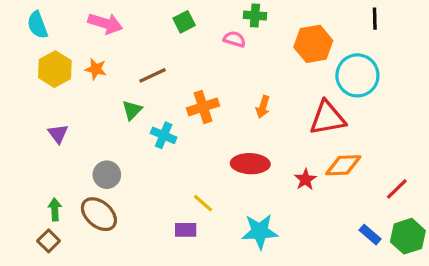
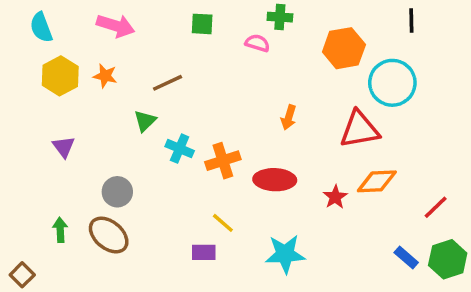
green square: (184, 22) -> (202, 24), turned 30
orange cross: (203, 107) -> (223, 161), moved
brown square: (49, 241) -> (22, 275), moved

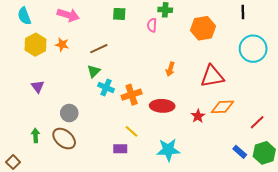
pink semicircle: (257, 43) -> (152, 25), turned -104
cyan circle: (392, 83) -> (253, 49), moved
green triangle: (145, 121) -> (94, 71), moved

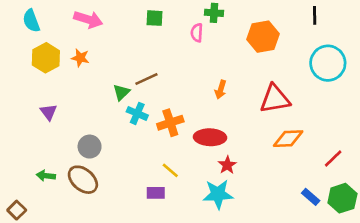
brown line: (99, 49) -> (146, 79), moved
red star: (198, 116) -> (227, 165), moved
green arrow: (36, 135) -> (46, 176), turned -80

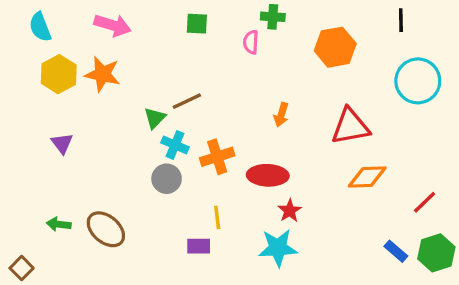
orange star: (80, 58) -> (103, 74), size x1.5
gray circle: (90, 147) -> (167, 179), moved
yellow line: (170, 170) -> (217, 217), turned 42

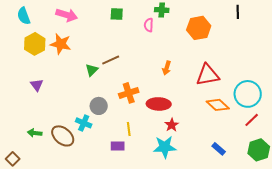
cyan circle: (418, 81) -> (248, 94), moved
cyan cross: (175, 145) -> (84, 123), moved
orange diamond: (367, 177) -> (218, 105), turned 45
blue rectangle: (396, 251) -> (219, 149), moved

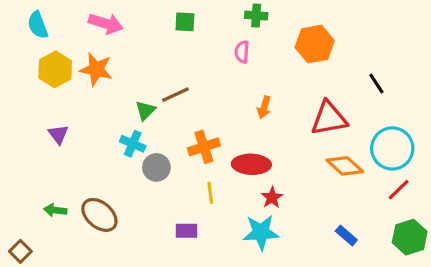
black line: (238, 12) -> (376, 84), moved, turned -32
pink semicircle: (149, 25) -> (242, 52), moved
cyan cross: (84, 123) -> (133, 144), moved
yellow line: (129, 129) -> (210, 193), moved

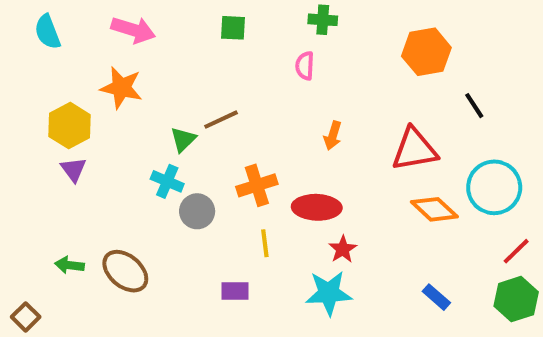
orange hexagon: (315, 44) -> (426, 52), moved
yellow hexagon: (55, 69) -> (69, 126), moved
red line: (399, 190) -> (516, 251), moved

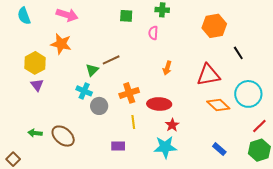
green square: (233, 28) -> (126, 16), moved

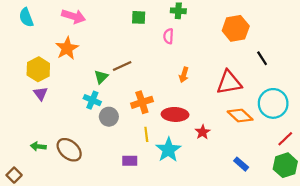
orange star: (61, 44) -> (67, 48), turned 30
red star: (172, 125) -> (203, 132), moved
cyan star: (165, 147) -> (168, 150), moved, turned -30

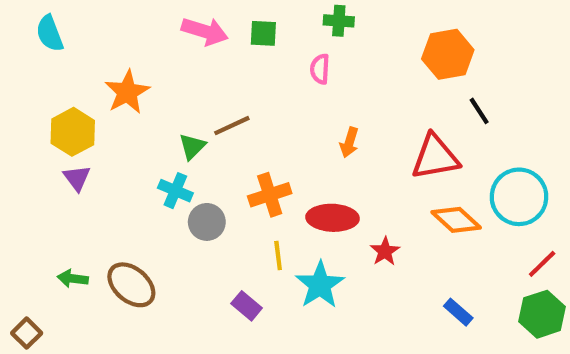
pink arrow: (74, 16) -> (205, 31), moved
black line: (262, 58) -> (479, 111), moved
purple rectangle: (130, 161) -> (247, 306), turned 40

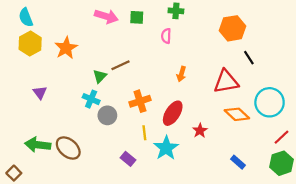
yellow hexagon: (73, 132) -> (30, 44), moved
red ellipse: (333, 218) -> (173, 113), turned -60
green arrow: (73, 279) -> (38, 145), size x1.6

